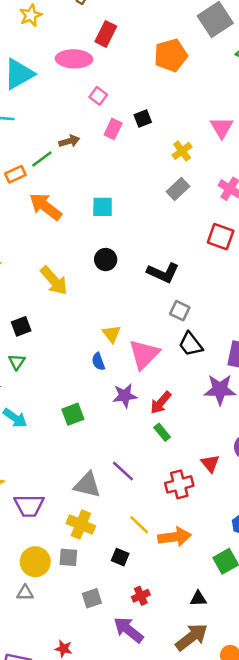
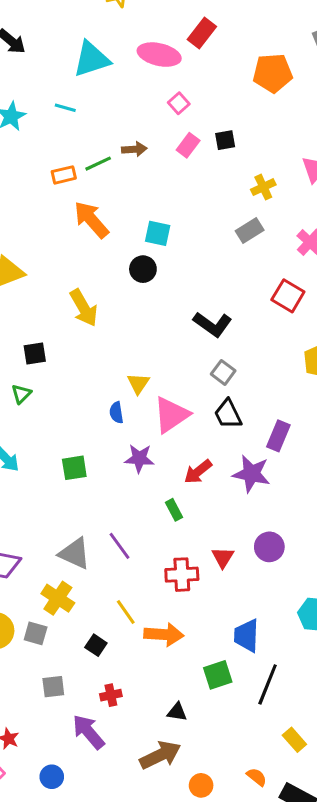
black circle: (106, 260) -> (143, 269), moved
red arrow: (161, 403) -> (198, 472), moved

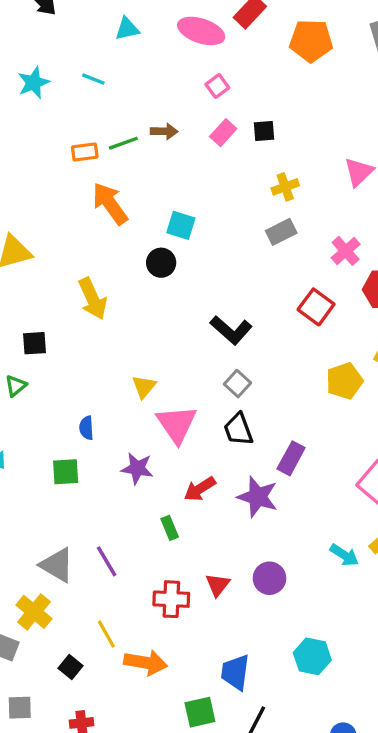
cyan triangle: (92, 59) -> (127, 29), size x0.6
orange pentagon: (273, 73) -> (311, 41), moved
yellow cross: (263, 187) -> (285, 187), moved
blue semicircle: (116, 413) -> (86, 428), moved
pink triangle: (171, 415) -> (177, 424), turned -36

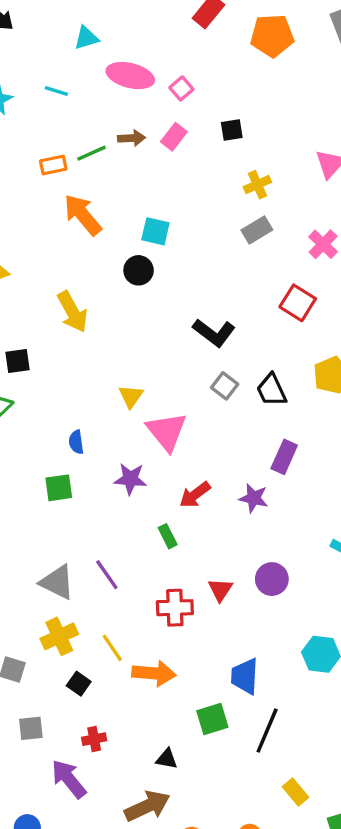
pink ellipse: (201, 31) -> (130, 76), moved
pink rectangle: (223, 133) -> (174, 137), moved
black trapezoid: (238, 429) -> (272, 390), moved
purple star: (258, 497) -> (254, 498), size x0.7
yellow cross: (34, 612) -> (59, 636), moved, turned 30

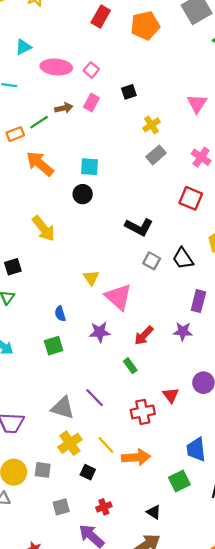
black triangle: (167, 759) -> (154, 512), turned 32

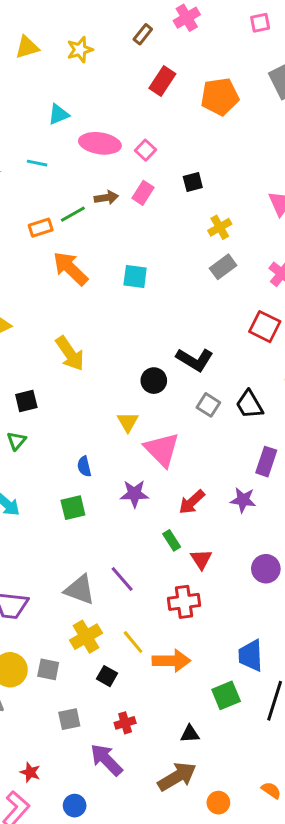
black circle: (83, 194) -> (154, 381), moved
red triangle: (171, 395) -> (201, 559), moved
black triangle: (154, 512) -> (190, 734), turned -40

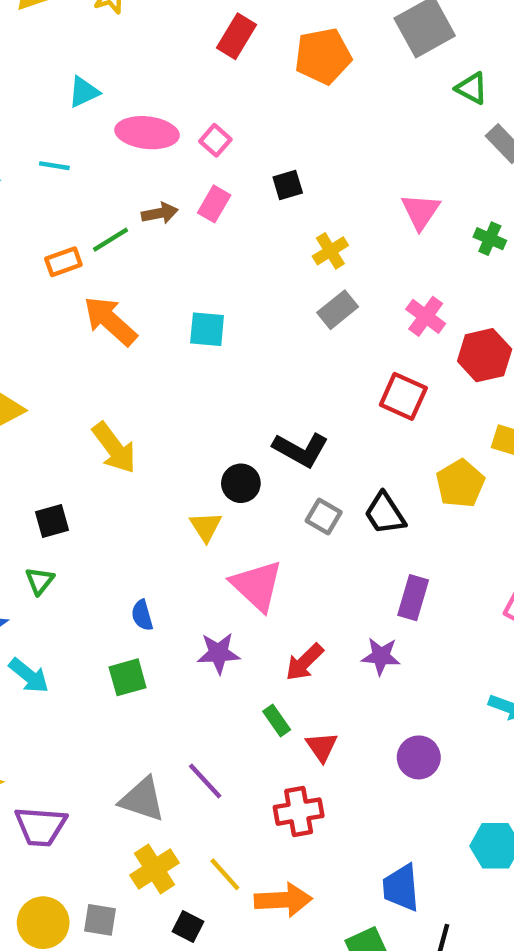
yellow triangle: (128, 422) -> (206, 527), moved

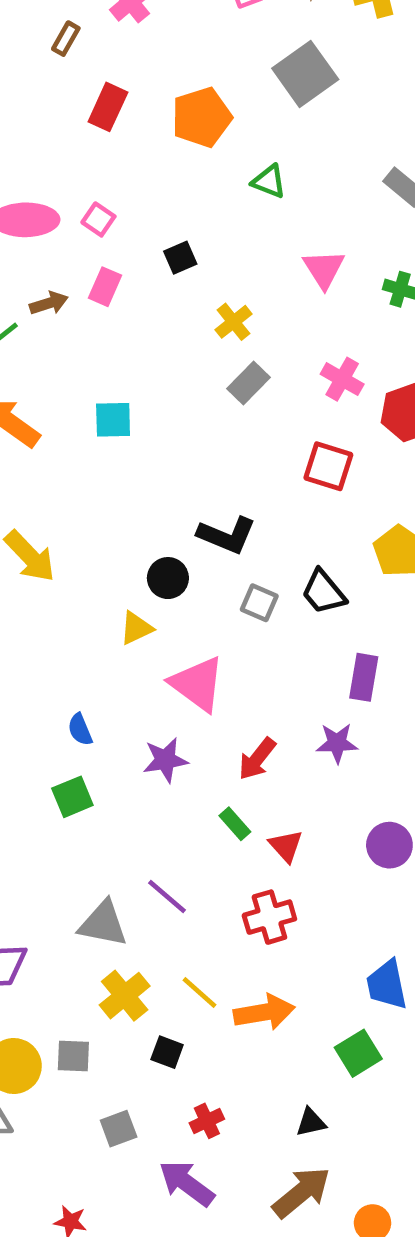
green triangle: (472, 88) -> (269, 181), moved
yellow triangle: (206, 527) -> (136, 628), turned 44

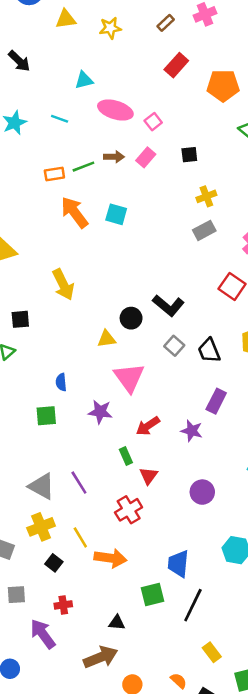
cyan square: (113, 420) -> (116, 214), moved
red cross: (269, 917) -> (129, 510), turned -32

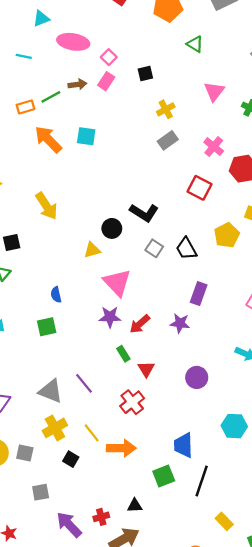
pink square: (153, 122) -> (109, 57), moved
purple star: (100, 412) -> (110, 317), moved
red cross: (63, 605) -> (101, 517), moved

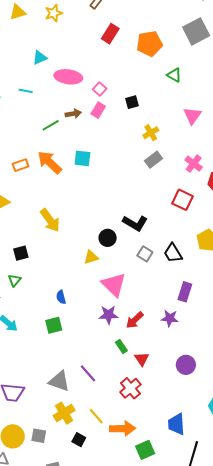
orange rectangle: (26, 107) -> (21, 165), moved
green square: (164, 476) -> (145, 450), moved

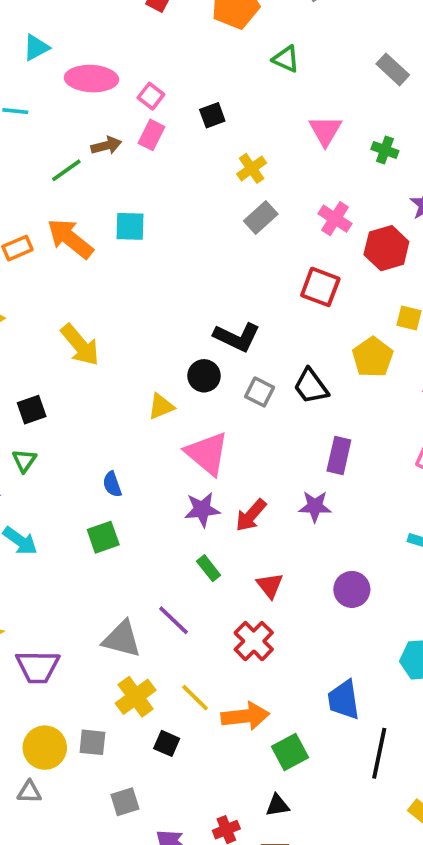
black circle: (108, 238) -> (204, 376), moved
green rectangle: (121, 347) -> (209, 568), moved

